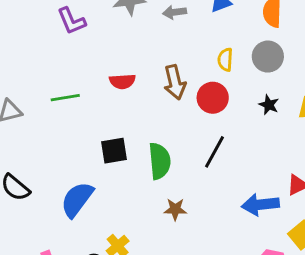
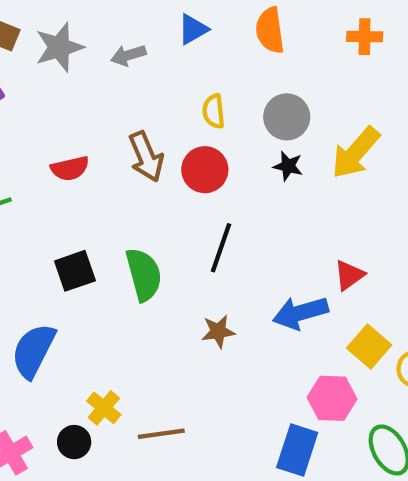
gray circle: (268, 57) -> (287, 117), moved
brown star: (175, 209) -> (218, 331), moved

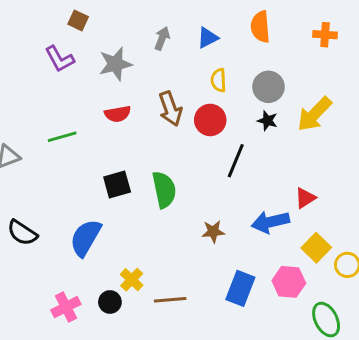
blue triangle: (193, 29) -> (208, 38), moved
gray star: (59, 47) -> (115, 64), moved
gray arrow: (128, 55) -> (162, 38), turned 125
black line: (221, 248) -> (236, 161), moved
blue rectangle: (297, 450) -> (240, 288), moved

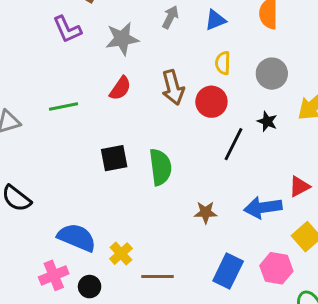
red semicircle: (118, 114) -> (120, 88), turned -50
black star: (267, 121) -> (267, 121), moved
blue semicircle: (86, 238) -> (77, 237), moved, turned 78
black circle: (110, 302) -> (90, 287), moved

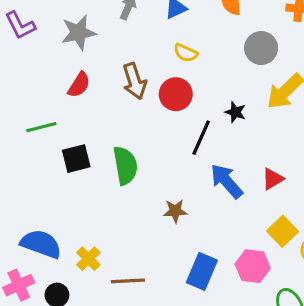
yellow semicircle: (223, 63) -> (186, 53), turned -65
gray circle: (272, 74) -> (261, 48), moved
green line: (63, 106) -> (41, 127), moved
blue arrow: (263, 207) -> (226, 181), moved, turned 60

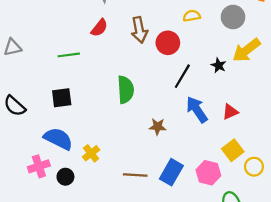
yellow semicircle: (186, 53) -> (192, 16), moved, turned 140
black star: (235, 112) -> (219, 65), moved
black square: (76, 159) -> (62, 98), moved
brown line: (128, 281) -> (135, 175), moved

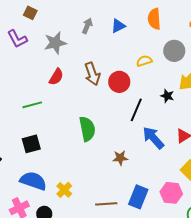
yellow semicircle: (192, 16) -> (144, 61), moved

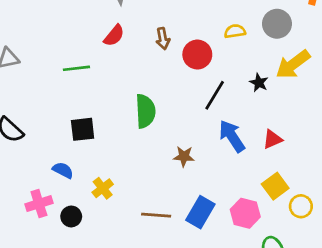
brown arrow: (92, 74) -> (163, 39), size x0.7
black square: (31, 144) -> (83, 129), moved
blue semicircle: (33, 181) -> (63, 170), size x0.6

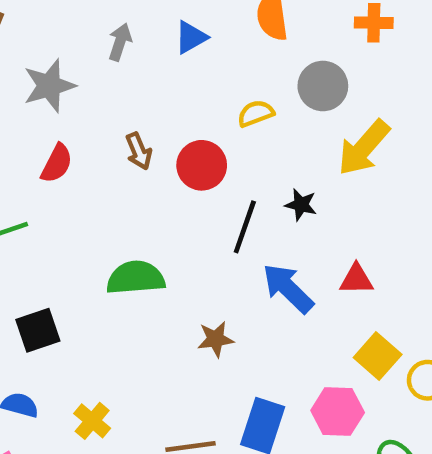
black star: (259, 83) -> (301, 205), moved
green semicircle: (145, 111) -> (136, 278), turned -80
red triangle: (272, 139) -> (356, 279), turned 35

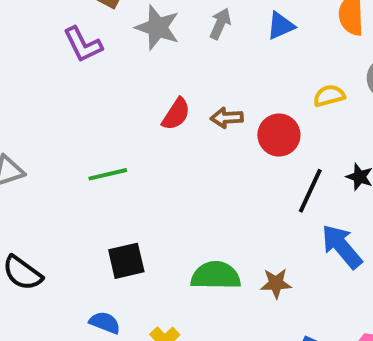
gray star: (49, 86) -> (158, 27), moved, turned 30
brown arrow: (139, 151) -> (227, 118), turned 104
red semicircle: (57, 163) -> (176, 114), moved
green semicircle: (136, 278) -> (216, 276), moved

